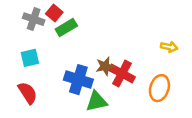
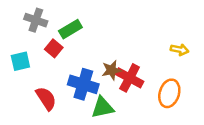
red square: (54, 13) -> (54, 48), moved
cyan square: (30, 58) -> (20, 61), moved
red semicircle: (28, 93) -> (46, 98), moved

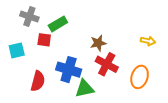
red square: (54, 48) -> (44, 40), turned -32
brown star: (112, 70) -> (98, 43), moved
red semicircle: (46, 98) -> (38, 81), turned 48

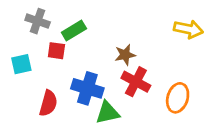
yellow arrow: (148, 41) -> (188, 29), moved, size x1.5

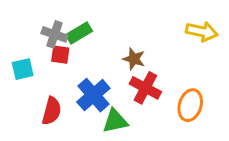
gray cross: (38, 21) -> (54, 34), moved
brown star: (125, 55) -> (134, 59), turned 30
blue cross: (87, 88) -> (93, 95), turned 32

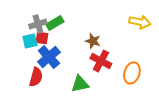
gray cross: (54, 34) -> (38, 24), turned -36
cyan square: (23, 69) -> (30, 41), moved
blue cross: (93, 95) -> (49, 57), moved

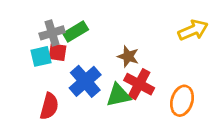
yellow arrow: (140, 22) -> (193, 30), turned -35
blue cross: (49, 57) -> (85, 81), moved
green triangle: (80, 84) -> (118, 95), moved

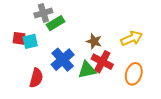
yellow arrow: (193, 30) -> (132, 38), moved
gray cross: (52, 33) -> (43, 13), moved
red square: (58, 52) -> (19, 38), moved

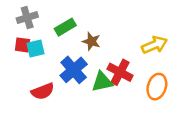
gray cross: (43, 13) -> (27, 18), moved
brown star: (94, 41) -> (91, 41), moved
red semicircle: (36, 78) -> (43, 91), turned 54

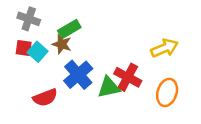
gray cross: (27, 18) -> (29, 19), turned 36
brown star: (91, 41) -> (62, 44), moved
cyan square: (36, 48) -> (38, 52), turned -36

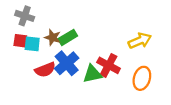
green rectangle: (69, 29) -> (68, 37), moved
cyan square: (38, 52) -> (32, 44), turned -35
red semicircle: (45, 98) -> (45, 70), moved

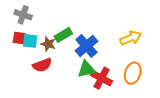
brown star: (53, 37) -> (48, 44), moved
blue cross: (67, 63) -> (86, 46), moved
red cross: (109, 65) -> (102, 78), moved

